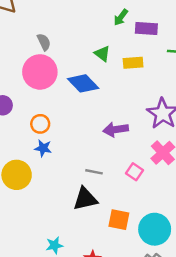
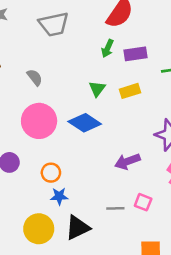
gray semicircle: (44, 42) -> (35, 77), moved
green triangle: (102, 54) -> (97, 89), turned 42
pink square: (135, 172) -> (143, 202), moved
black triangle: (85, 199) -> (78, 228), moved

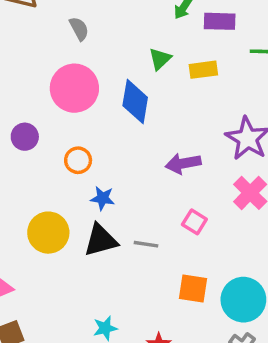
blue diamond: (85, 123) -> (135, 102), turned 56
blue star: (59, 196) -> (103, 198), moved
gray line: (115, 208) -> (146, 244), moved

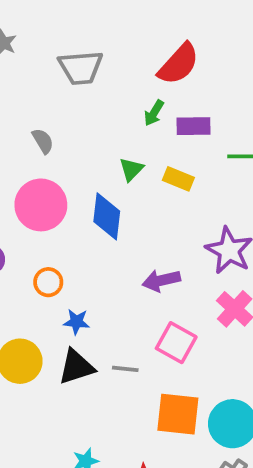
yellow rectangle: (203, 70) -> (178, 179), turned 32
pink square: (194, 222) -> (176, 343), size x1.5
orange square: (193, 288) -> (178, 414), size x1.4

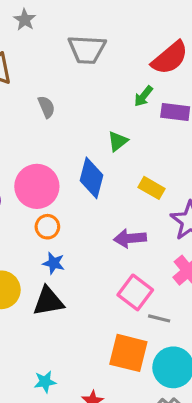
yellow rectangle: (178, 179) -> (152, 188), moved
pink circle: (41, 205) -> (37, 186), moved
orange circle: (48, 282) -> (47, 227), moved
gray line: (125, 369) -> (159, 318), moved

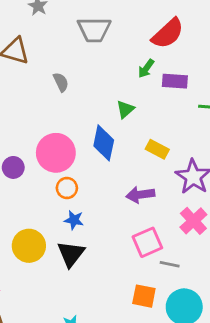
pink square: (135, 292) -> (147, 242), turned 32
black triangle: (48, 301) -> (71, 254), turned -40
orange square: (128, 353) -> (144, 296), size x0.7

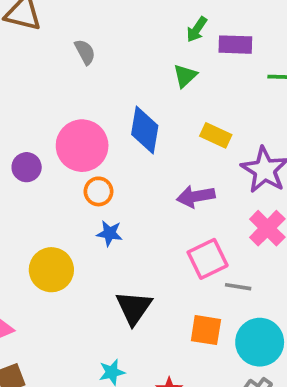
green triangle: (125, 109) -> (185, 76), moved
black triangle: (71, 254) -> (134, 308), moved

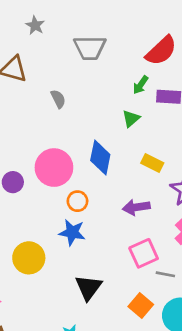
orange circle: (98, 191) -> (77, 201), moved
blue star: (110, 233) -> (72, 232), size x1.4
orange square: (206, 330) -> (141, 305), turned 30

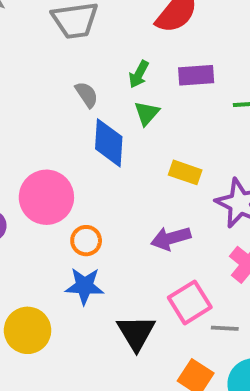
green arrow: (141, 85) -> (139, 74), moved
gray semicircle: (58, 99) -> (87, 95), moved
blue diamond: (100, 157) -> (109, 143), moved
black triangle: (88, 287) -> (136, 333), moved

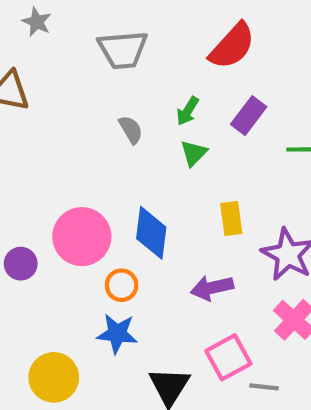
purple rectangle: (196, 75) -> (249, 116), turned -52
blue diamond: (109, 143) -> (151, 233), moved
yellow rectangle: (185, 172) -> (231, 218), turned 60

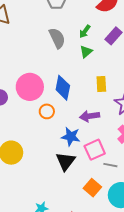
gray semicircle: (131, 130) -> (57, 38), size x1.5
blue star: (117, 334) -> (71, 137), moved

